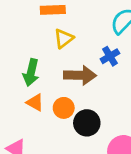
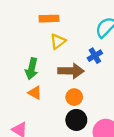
orange circle: (64, 108) -> (74, 97), moved
black circle: (87, 123) -> (76, 120), moved

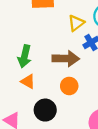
yellow triangle: (58, 41) -> (76, 23), moved
black circle: (76, 120) -> (45, 110), moved

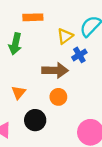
green arrow: (25, 56) -> (15, 44), moved
orange triangle: (28, 81) -> (19, 92), turned 40

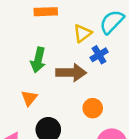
green arrow: (15, 44) -> (38, 60), moved
orange circle: (58, 97) -> (93, 108), moved

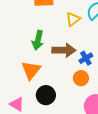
blue cross: (99, 55) -> (86, 58), moved
orange triangle: (29, 98) -> (31, 70), size x1.5

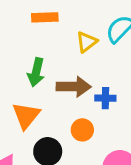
blue cross: (86, 58) -> (105, 98), turned 32
orange circle: (81, 78) -> (82, 130), moved

